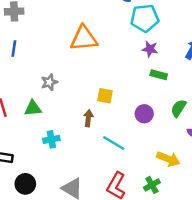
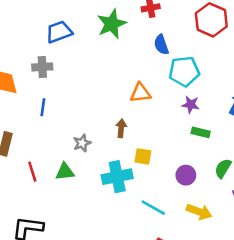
orange triangle: (84, 38) -> (140, 93), moved, size x0.7
brown arrow: (88, 118) -> (121, 128), moved
cyan cross: (51, 139) -> (117, 177), moved, size x1.6
yellow arrow: (168, 159) -> (199, 212), moved

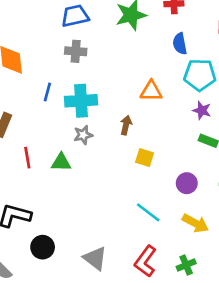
gray cross: (42, 67) -> (76, 51), moved
cyan cross: (117, 177) -> (81, 101), moved

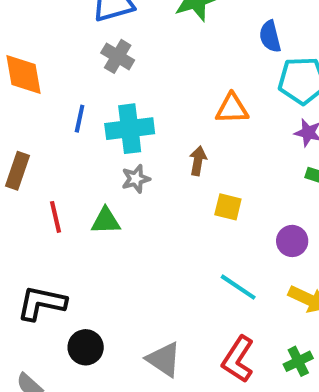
gray cross: (76, 51) -> (118, 56), turned 30

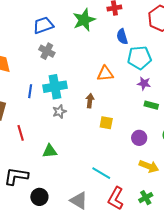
blue line: (80, 119) -> (30, 91), moved
green triangle: (106, 221) -> (50, 151), moved
cyan line: (238, 287) -> (101, 173), moved

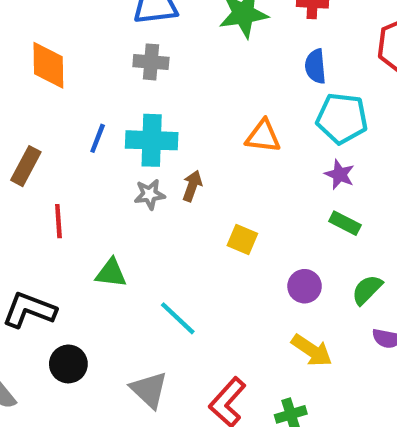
gray cross: (47, 51) -> (151, 62), turned -35
brown arrow: (90, 101) -> (192, 186), moved
cyan line: (101, 173) -> (178, 318), moved

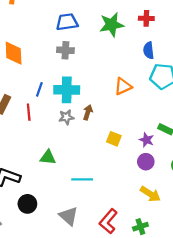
orange triangle: (263, 136) -> (123, 86), turned -30
purple star: (340, 174) -> (147, 140), moved
red line: (58, 221) -> (29, 112), moved
cyan line: (178, 318) -> (82, 179), turned -42

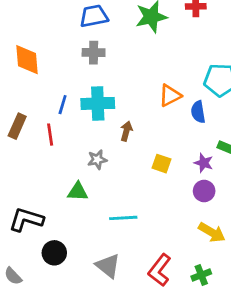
blue semicircle: (149, 50) -> (198, 112), moved
gray star: (66, 117) -> (97, 160), moved

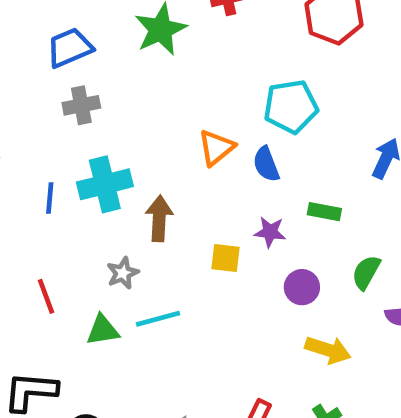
brown arrow: (126, 131) -> (159, 218), size x1.4
red line: (50, 135) -> (46, 296), moved
purple star: (204, 163) -> (270, 232), moved
cyan line: (123, 218) -> (158, 319), moved

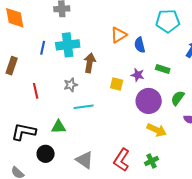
cyan pentagon: (291, 107) -> (168, 21), moved
purple circle: (302, 287) -> (149, 101), size x1.6
green triangle: (103, 330) -> (59, 127), moved

